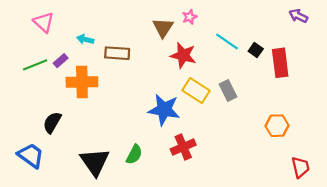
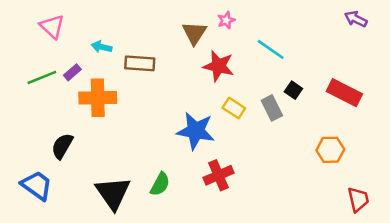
black square: (256, 50) -> (293, 90), moved
red rectangle: (280, 63) -> (344, 93), moved, turned -56
yellow rectangle: (196, 90) -> (234, 108), size x0.7

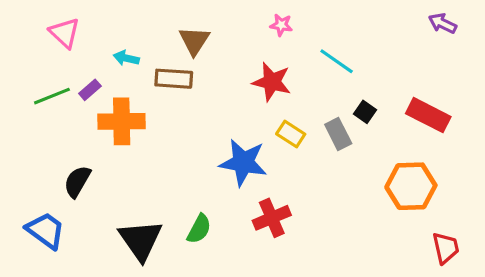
pink star: (226, 20) -> (281, 25), turned 30
brown triangle: (194, 33) -> (194, 41), moved
orange hexagon: (330, 150) -> (411, 186), size x1.4

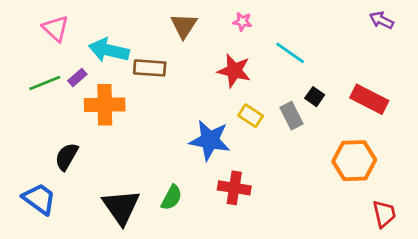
brown triangle: (194, 41) -> (184, 26), moved
cyan arrow: (126, 58) -> (109, 50), size x1.8
red cross: (272, 218) -> (234, 188), turned 32

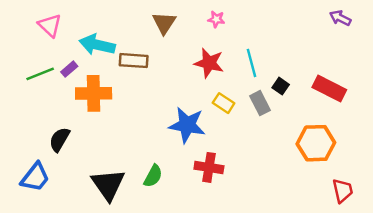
cyan line: (290, 53) -> (252, 63), moved, turned 40
blue trapezoid: (39, 199) -> (35, 177), turned 92

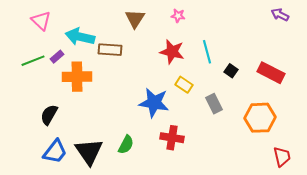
gray rectangle: (260, 103) -> (214, 104), moved
blue trapezoid: (35, 177) -> (55, 152), moved

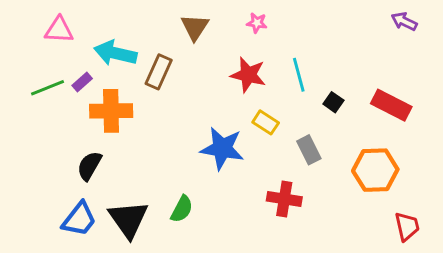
pink triangle: (41, 21) -> (59, 30), turned -40
brown rectangle: (110, 50) -> (159, 72), turned -70
black semicircle: (49, 115) -> (89, 166), moved
red cross: (172, 138) -> (284, 199), moved

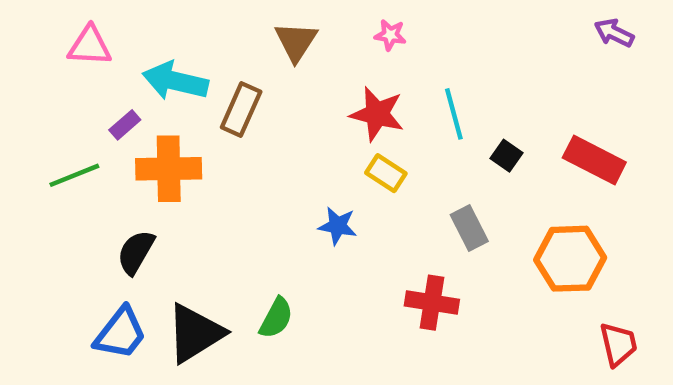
green line: (47, 88) -> (74, 175), moved
yellow rectangle: (266, 122) -> (386, 173), moved
blue star: (222, 148) -> (338, 226), size x0.6
black triangle: (128, 219) -> (195, 333), turned 33

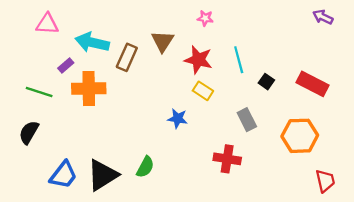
brown triangle: (296, 42) -> (163, 41), moved
green line: (74, 175) -> (39, 92), turned 40
black semicircle: (136, 252) -> (29, 132), moved

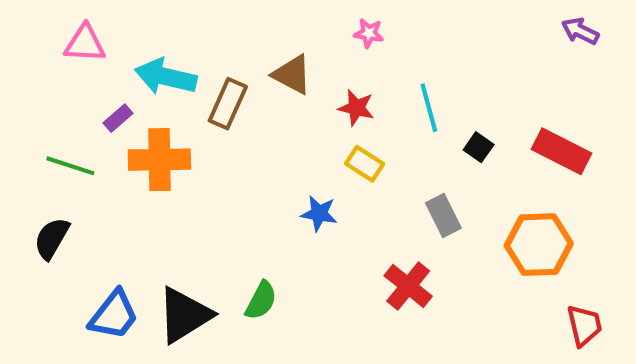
brown triangle: (163, 41) -> (292, 75), turned -35
red star: (198, 60) -> (356, 108), size x0.7
red cross: (227, 159) -> (408, 286), turned 30

